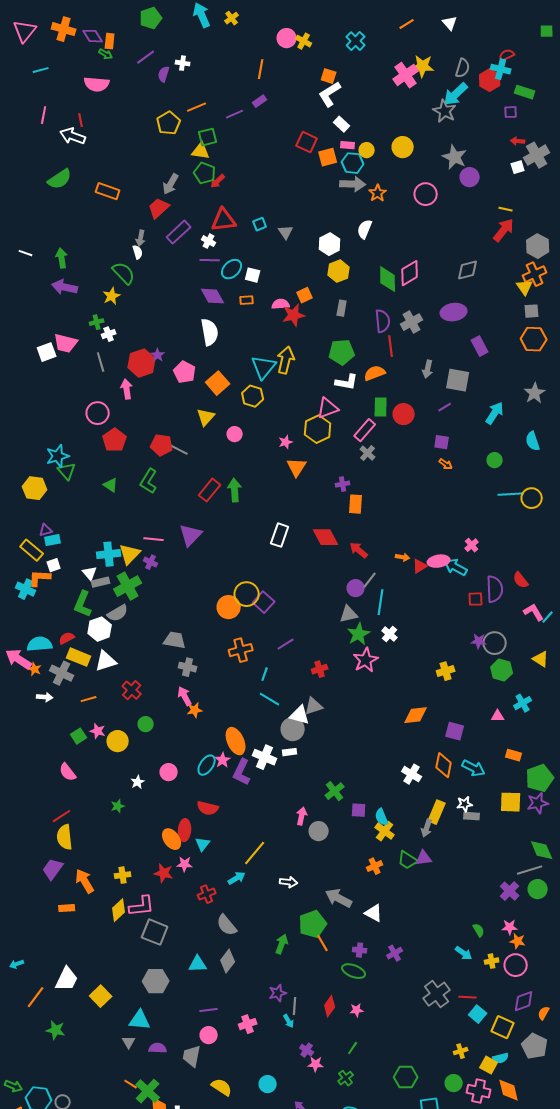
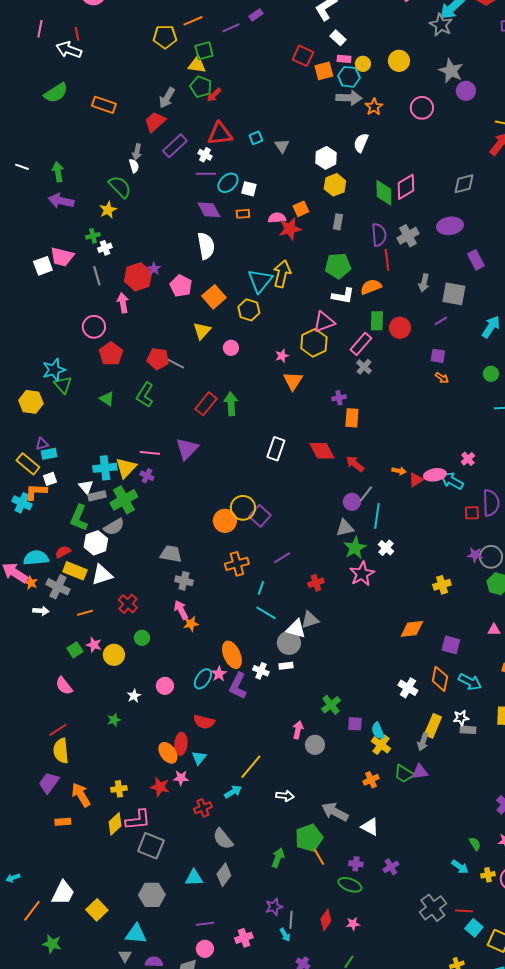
yellow pentagon: (169, 123) -> (165, 37), turned 30
white cross: (265, 757) -> (261, 671), size x0.7

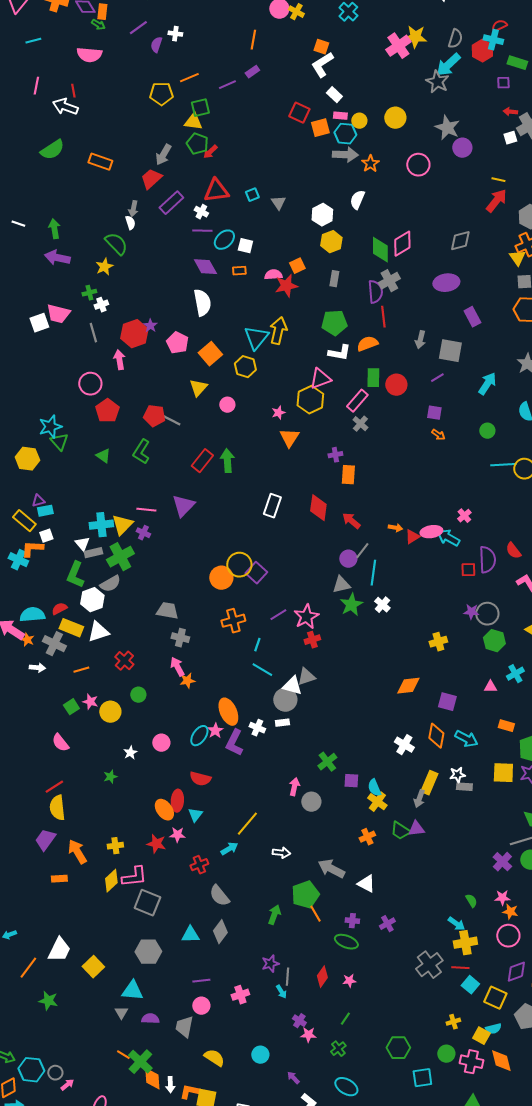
gray cross: (408, 236) -> (389, 281), moved
red diamond: (322, 451) -> (318, 508), turned 36
pink star: (362, 574) -> (306, 617), moved
yellow cross: (488, 875) -> (465, 943), moved, size x1.6

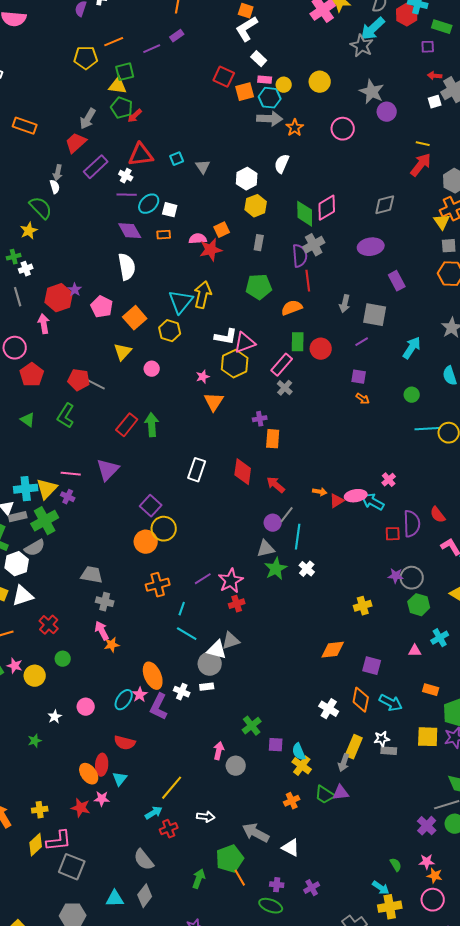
white L-shape: (339, 353) -> (226, 337), moved
purple square: (256, 573) -> (151, 506), moved
red cross: (199, 865) -> (169, 829), moved

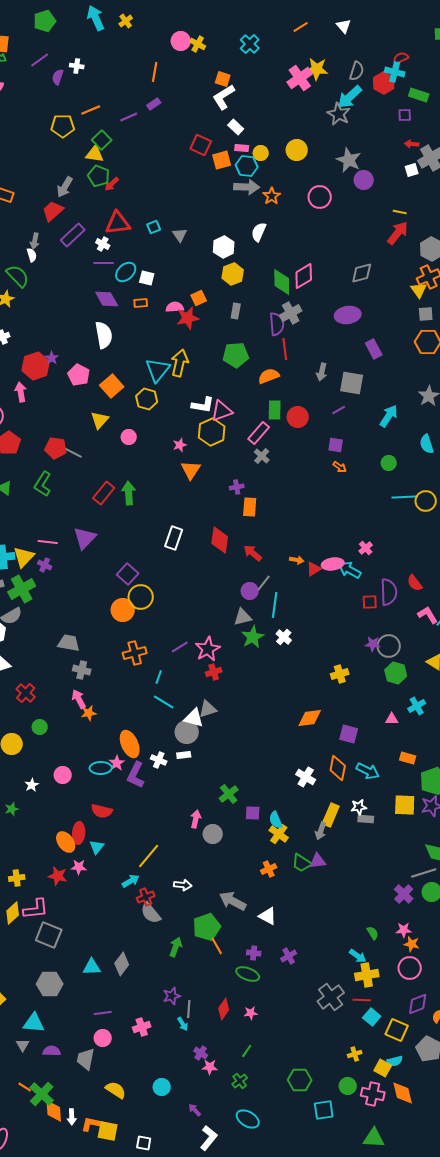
green square: (125, 72) -> (102, 140), turned -30
cyan ellipse: (124, 700) -> (101, 768), turned 55
gray semicircle: (144, 860) -> (151, 913), moved

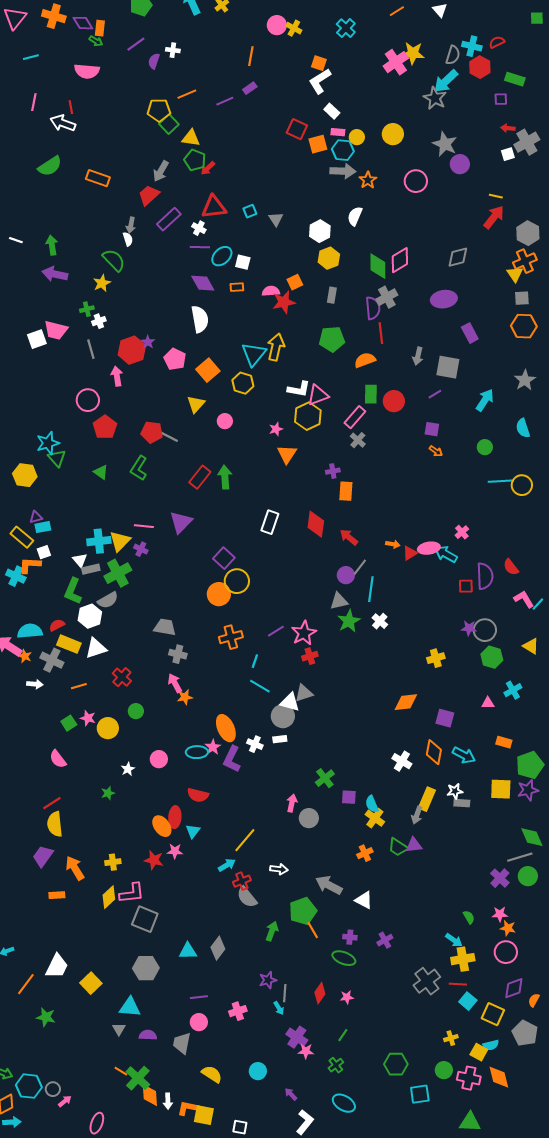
cyan cross: (395, 72) -> (472, 46), moved
green square: (102, 140) -> (169, 124), moved
purple cross: (201, 1053) -> (297, 1037), size x1.5

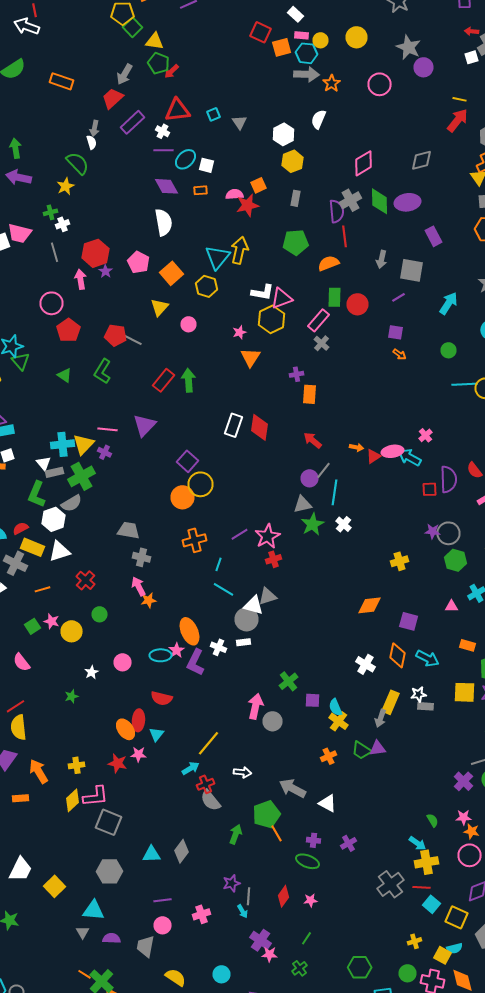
green diamond: (378, 266) -> (380, 201), moved
purple star: (148, 342) -> (106, 271), moved
red diamond: (316, 524) -> (260, 427), moved
pink arrow: (292, 803) -> (256, 706), size x1.4

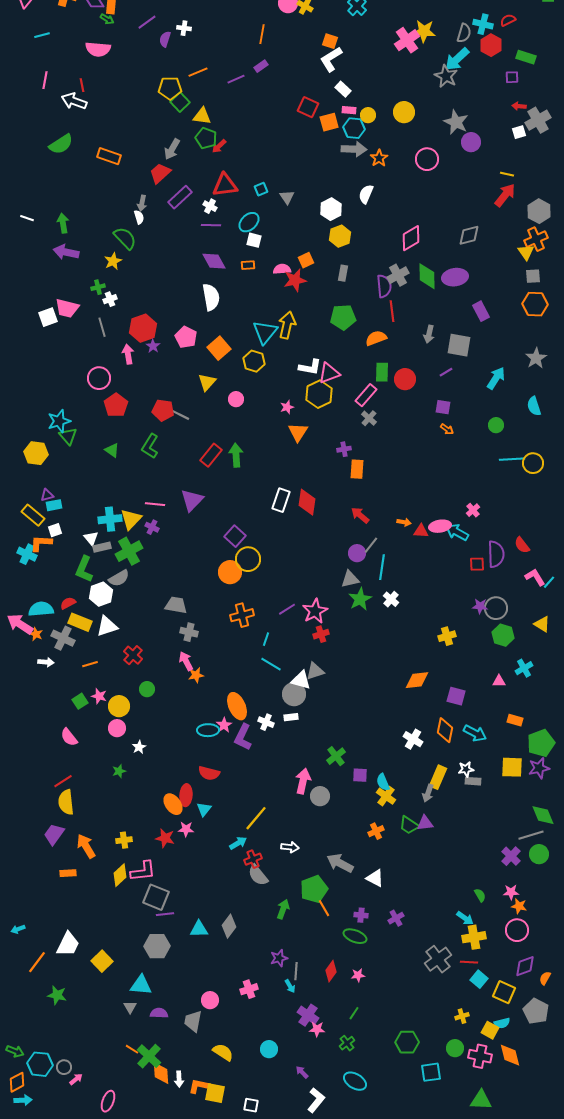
cyan ellipse: (186, 159) -> (249, 222), moved
red triangle: (374, 456) -> (421, 531), turned 35
pink circle: (122, 662) -> (117, 728), moved
purple line: (162, 900) -> (165, 914), moved

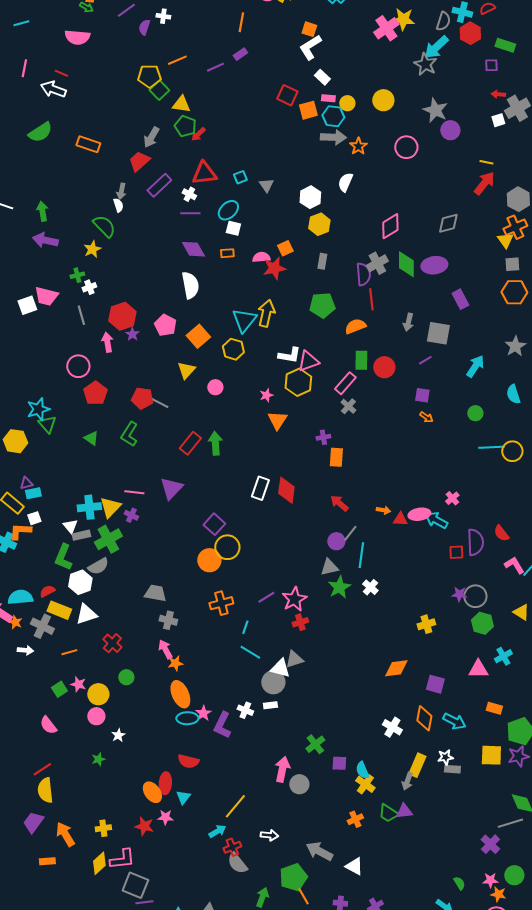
red line: (82, 85) -> (61, 73), turned -56
pink triangle: (499, 681) -> (478, 669), size x1.5
orange ellipse: (237, 706) -> (180, 694), moved
green circle: (539, 854) -> (514, 875), moved

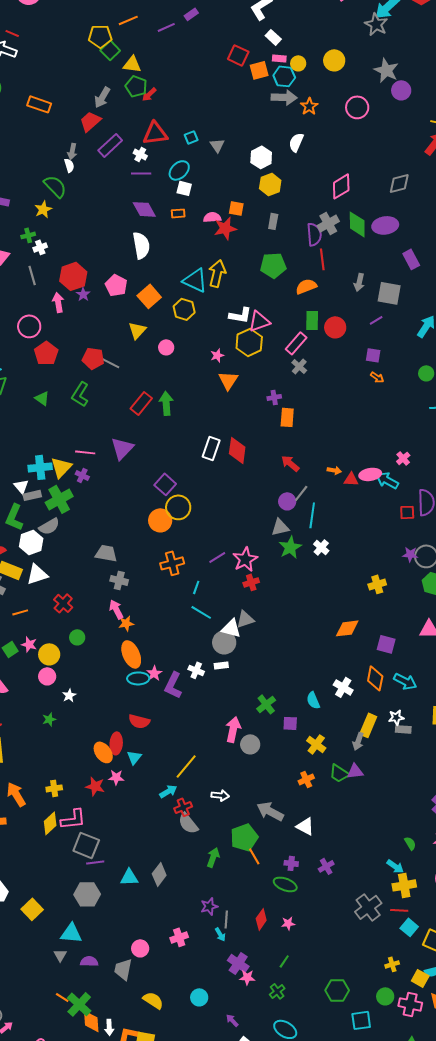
orange square: (285, 248) -> (236, 208), turned 35
cyan triangle: (244, 320) -> (195, 280), turned -44
cyan semicircle: (362, 770) -> (313, 700), moved

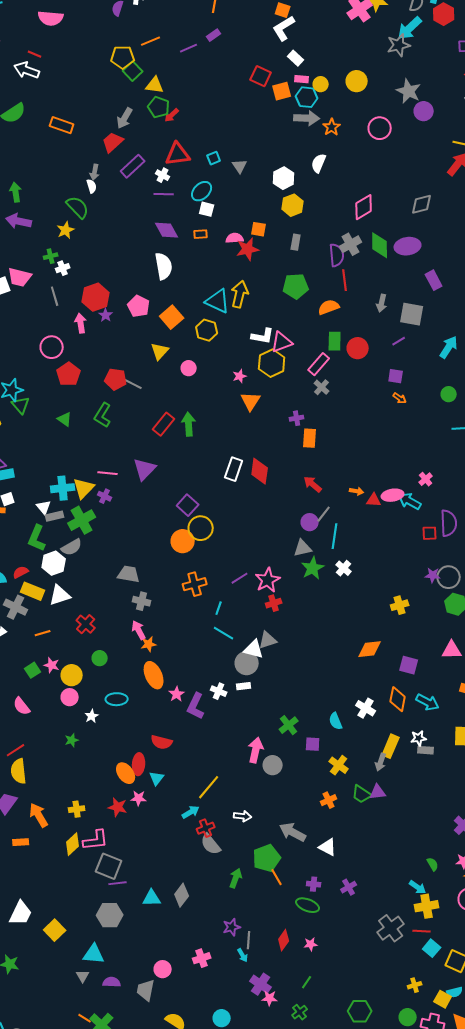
gray star: (376, 24) -> (399, 45), turned 30
cyan ellipse: (138, 678) -> (117, 699), moved

